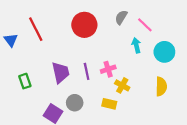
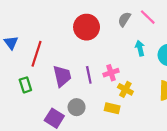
pink line: (145, 25) -> (148, 17), moved
red line: (36, 29) -> (37, 54), moved, turned 45

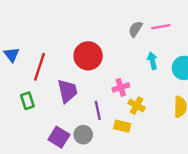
pink line: (148, 17) -> (161, 27), turned -54
red circle: (87, 27) -> (88, 56), moved
purple line: (89, 75) -> (98, 110), moved
gray circle: (77, 107) -> (83, 135), moved

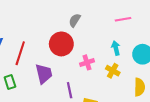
gray semicircle: (135, 29) -> (75, 20), moved
pink cross: (121, 87) -> (87, 62), moved
yellow cross: (137, 106) -> (113, 71), moved

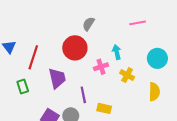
cyan arrow: (116, 48) -> (117, 52), moved

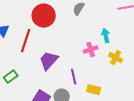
red circle: (75, 48) -> (44, 16), moved
purple trapezoid: (57, 78) -> (49, 61), turned -125
green rectangle: (23, 87) -> (11, 77), moved, turned 72

